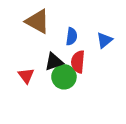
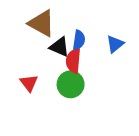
black triangle: (54, 62) -> (59, 47), moved, turned 42
red semicircle: (78, 62) -> (73, 61), moved

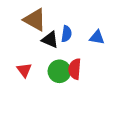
blue triangle: (115, 44) -> (97, 37), turned 49
red semicircle: (73, 61) -> (75, 69), moved

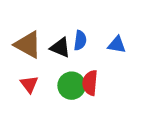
brown triangle: (35, 20) -> (28, 45), moved

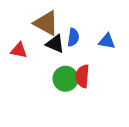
brown triangle: (28, 45) -> (46, 23), moved
red triangle: (29, 84) -> (19, 50), moved, turned -42

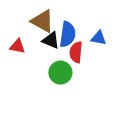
blue semicircle: (73, 37) -> (68, 34), size x1.5
red semicircle: (82, 76) -> (76, 52), moved

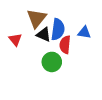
brown triangle: (43, 21) -> (37, 18), turned 40
red triangle: (17, 46) -> (15, 40), turned 40

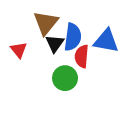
blue triangle: (84, 33) -> (106, 41), size x1.5
black triangle: (44, 35) -> (55, 43), turned 42

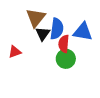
red triangle: (19, 50) -> (15, 52), moved, turned 48
green circle: (65, 78) -> (66, 59), moved

